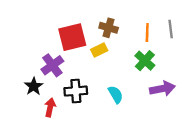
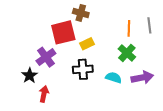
brown cross: (109, 28) -> (81, 13), moved
black cross: (76, 91) -> (83, 69), moved
cyan semicircle: (116, 95) -> (114, 78), moved, turned -42

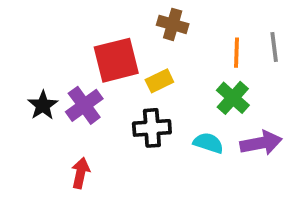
brown cross: (81, 13) -> (173, 24), moved
black star: (30, 75) -> (43, 105), moved

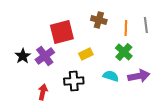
brown cross: (173, 24) -> (99, 20), moved
yellow rectangle: (159, 81) -> (86, 54), moved
black cross: (152, 128) -> (74, 81), moved

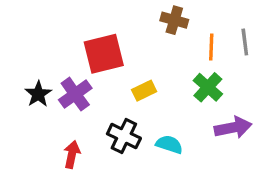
brown cross: (99, 20) -> (174, 20), moved
cyan semicircle: (111, 76) -> (169, 144), moved
black cross: (74, 81) -> (124, 136), turned 30

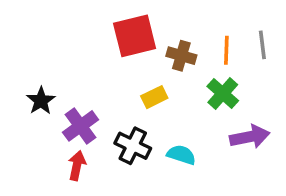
brown cross: (174, 20) -> (181, 56), moved
red square: (104, 54) -> (135, 36), moved
purple cross: (75, 94) -> (80, 126), moved

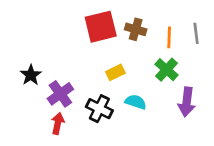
brown cross: (181, 56) -> (136, 29), moved
purple arrow: (250, 137) -> (187, 102), turned 108
cyan semicircle: (181, 155) -> (136, 102), moved

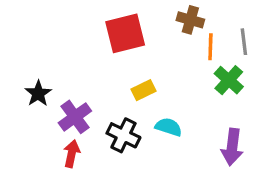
brown cross: (136, 29) -> (190, 20), moved
green cross: (167, 70) -> (229, 80), moved
purple arrow: (187, 102) -> (232, 147), moved

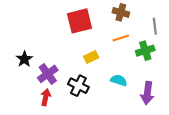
orange line: (210, 47) -> (121, 38), moved, turned 70
green cross: (229, 80) -> (145, 51), turned 30
cyan semicircle: (169, 127) -> (119, 80), moved

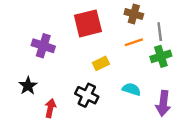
gray line: (155, 26) -> (160, 32), moved
black star: (24, 59) -> (28, 86), moved
purple cross: (48, 74) -> (43, 46), moved, turned -36

